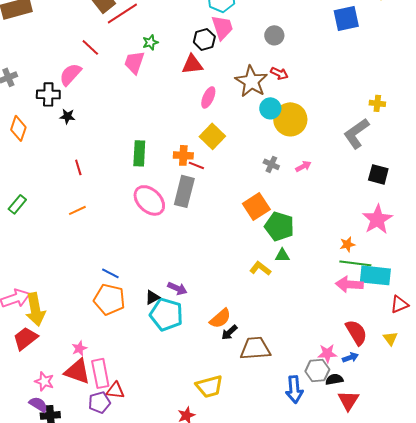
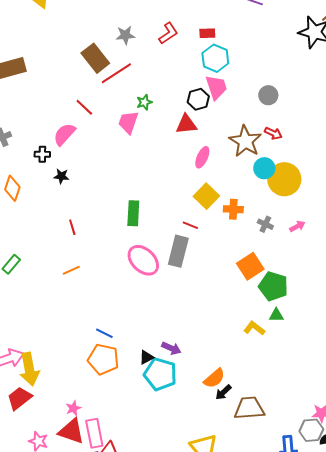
black cross: (48, 94) -> (42, 154), size x0.7
orange cross: (183, 155) -> (233, 209), moved

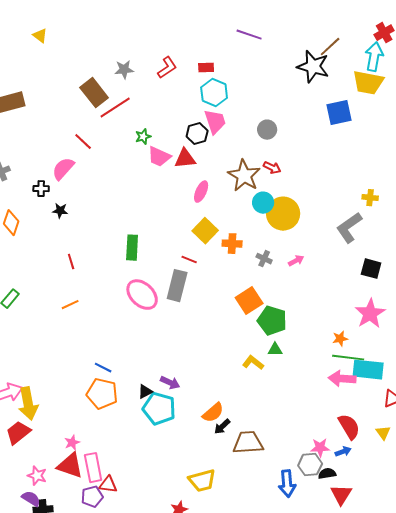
pink trapezoid: (128, 122) -> (159, 157), moved, turned -85

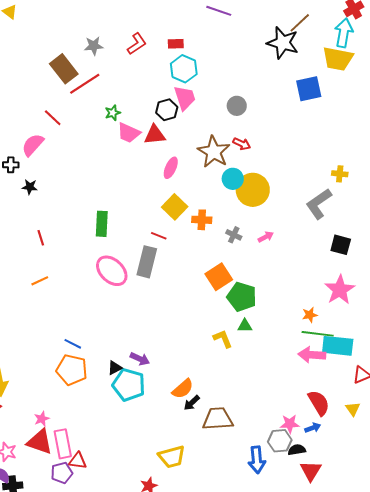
yellow L-shape: (253, 363) -> (223, 339), turned 30

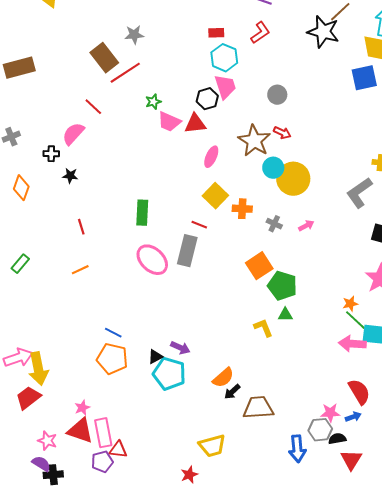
red L-shape: (137, 44) -> (260, 33), moved
blue square: (309, 89) -> (364, 78), moved
green line: (318, 334) -> (358, 323), turned 36

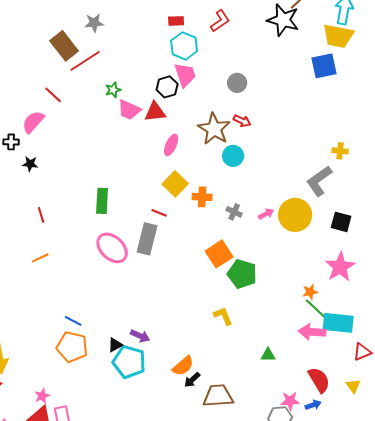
yellow circle: (293, 179) -> (295, 215), moved
green triangle: (285, 315) -> (268, 355), moved

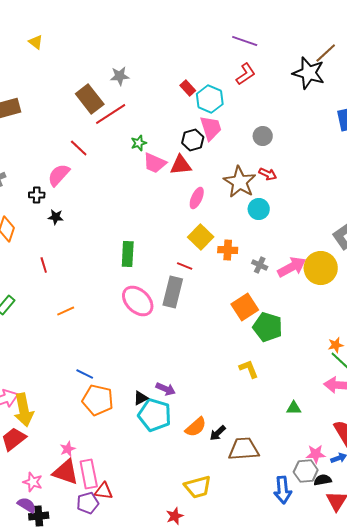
red rectangle: (176, 21) -> (188, 88), moved, turned 49
pink arrow: (266, 214) -> (292, 267), size x1.8
red line: (41, 215) -> (44, 265), moved
blue line: (73, 321) -> (85, 374), moved
orange semicircle: (183, 366) -> (196, 427), moved

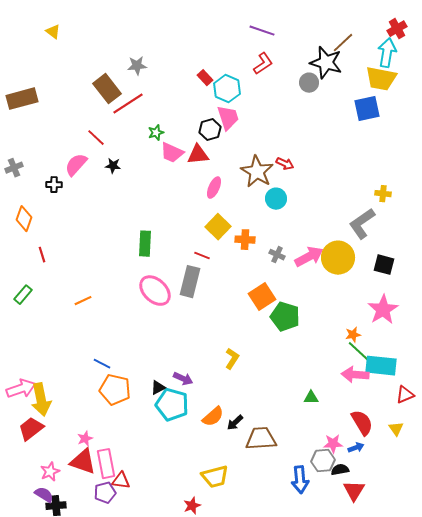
gray circle: (263, 136) -> (309, 83), moved
black star: (56, 217) -> (113, 166), moved
red line: (44, 265) -> (42, 255), moved
yellow L-shape: (249, 369) -> (232, 359), moved, turned 55
pink star: (33, 482) -> (50, 472), turned 30

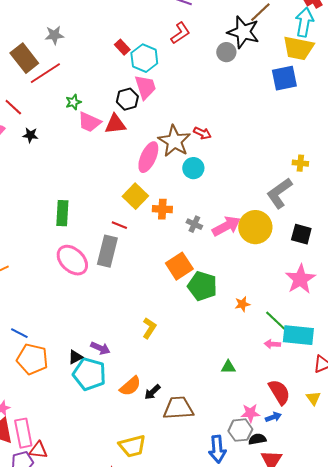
pink ellipse: (214, 188) -> (148, 157), moved, size x1.4
orange star: (353, 335) -> (242, 304), moved
pink arrow: (355, 375) -> (272, 344), size x0.6

